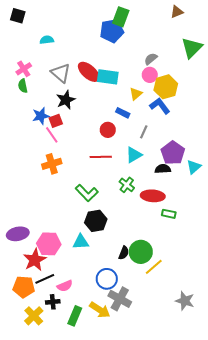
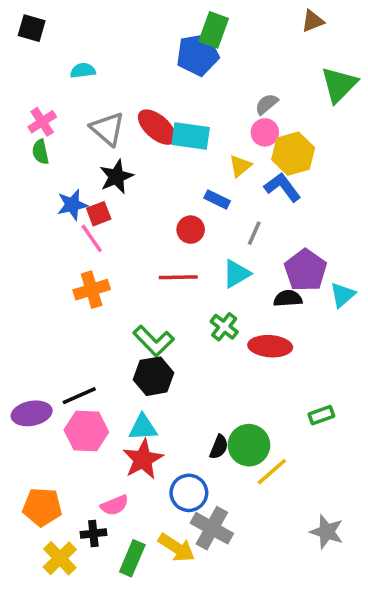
green rectangle: (169, 214) -> (321, 415), moved, turned -32
black hexagon: (96, 221) -> (154, 376), moved
red star: (35, 260) -> (143, 459), moved
black line: (45, 279) -> (79, 396), moved

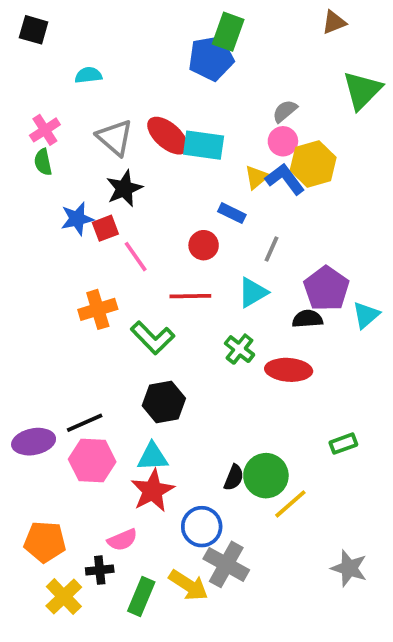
blue L-shape: (283, 187) -> (285, 179), moved
pink line: (92, 238) -> (136, 257), moved
green L-shape: (154, 341) -> (153, 338), moved

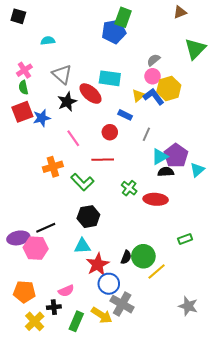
red ellipse: (168, 136) -> (90, 94), moved
red square: (105, 228) -> (22, 112), moved, size x1.5
cyan triangle: (253, 292) -> (160, 157), moved
pink hexagon: (92, 461) -> (36, 248), moved
red star: (153, 491) -> (98, 264), moved

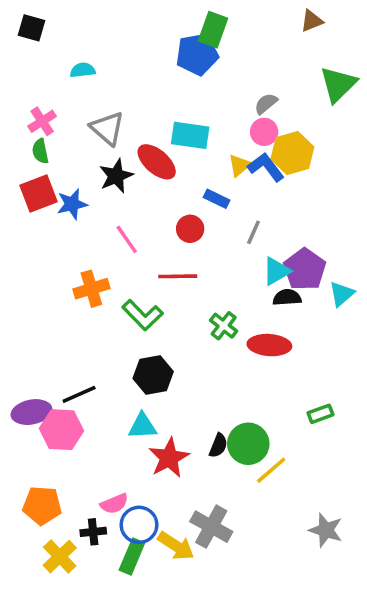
blue circle: (109, 284) -> (139, 525), moved

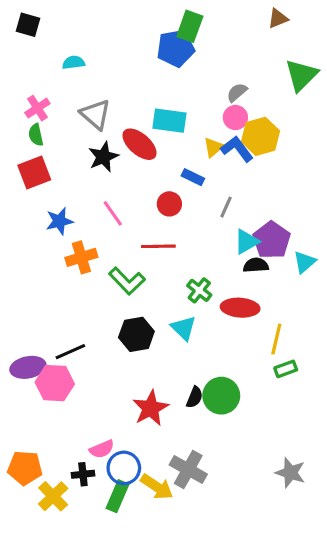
blue star: (72, 204) -> (59, 221), moved
cyan triangle: (143, 426) -> (184, 328), moved, turned 48
yellow line: (271, 470) -> (276, 339), moved, turned -36
orange pentagon: (42, 505) -> (25, 468), moved

